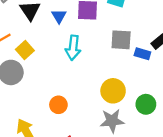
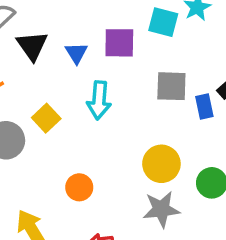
yellow square: (25, 50) -> (46, 118), moved
blue rectangle: (142, 54) -> (204, 106), turned 63

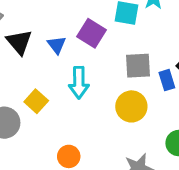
purple square: (119, 43) -> (92, 33), turned 36
yellow circle: (161, 164) -> (131, 106), moved

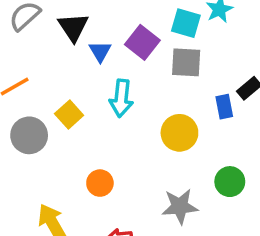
black triangle: (19, 42) -> (73, 27), moved
gray square: (138, 66) -> (186, 62), moved

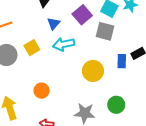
blue triangle: (100, 51) -> (54, 24), moved
cyan arrow: (121, 98) -> (64, 44), turned 60

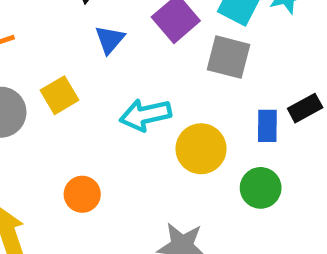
cyan arrow: (64, 44) -> (145, 115), moved
green circle: (116, 105) -> (261, 188), moved

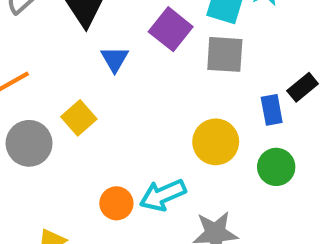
cyan arrow: (145, 115) -> (163, 195), moved

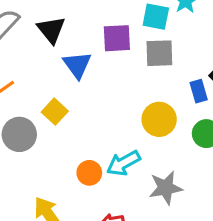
purple square: (171, 29) -> (117, 38), turned -36
blue triangle: (115, 59) -> (77, 65), size x1.4

